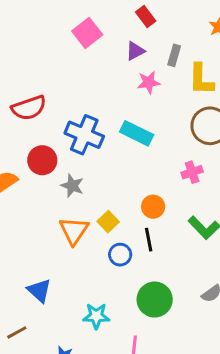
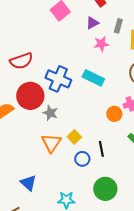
red circle: (42, 160) -> (30, 96), size x1.4
orange circle: (153, 207) -> (114, 114), moved

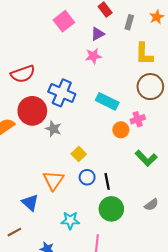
gray rectangle: (118, 26) -> (129, 22), moved
pink star: (101, 44) -> (93, 56), moved
cyan rectangle: (93, 78) -> (107, 101), moved
orange triangle: (51, 143) -> (53, 180), moved
black line: (101, 149) -> (107, 181), moved

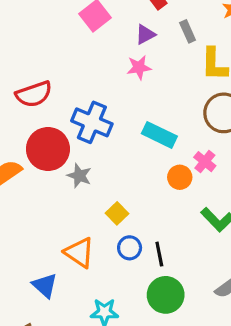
gray rectangle: (129, 22) -> (188, 31), moved, turned -40
pink cross: (138, 119) -> (205, 162), turned -32
orange triangle: (53, 180) -> (79, 253), turned -30

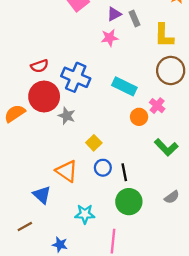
gray rectangle: (188, 31) -> (135, 19), moved
red semicircle: (34, 94) -> (40, 66), moved, size x0.7

